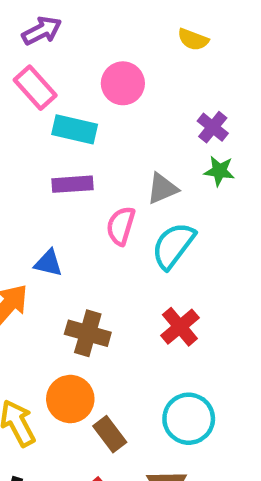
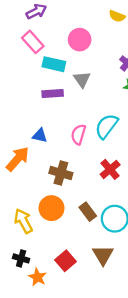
gray triangle: (162, 189) -> (82, 79), moved, turned -42
pink semicircle: (121, 226) -> (78, 134), moved
brown rectangle: (110, 434) -> (88, 212), moved

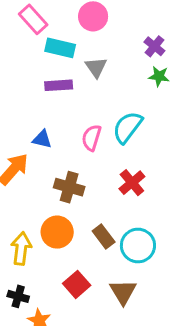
yellow arrow: (23, 221) -> (21, 249), turned 35
red square: (66, 261) -> (77, 284), moved

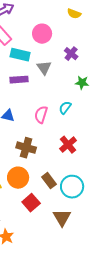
purple cross: (154, 46) -> (71, 54), moved
green star: (159, 76) -> (82, 83), moved
cyan semicircle: (127, 127) -> (65, 108), size x0.6
red square: (77, 284) -> (31, 203), moved

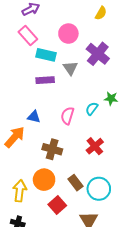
yellow semicircle: (74, 14) -> (101, 13), turned -80
purple cross: (71, 54) -> (98, 54), size x1.6
green star: (82, 83) -> (111, 98), moved

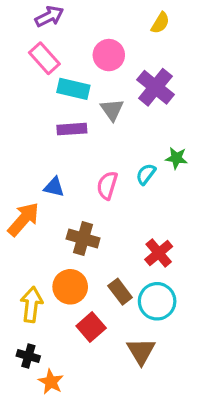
red cross: (95, 146) -> (159, 253), moved

